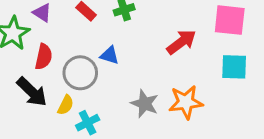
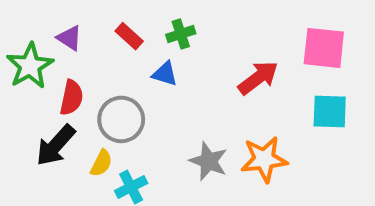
blue triangle: (110, 55) -> (165, 74), moved
black arrow: (32, 92) -> (56, 145), turned 88

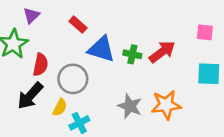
green cross: (181, 34) -> (132, 54), moved, turned 30
purple triangle: (70, 38) -> (31, 15), moved, turned 42
pink square: (324, 48) -> (205, 32), size x0.6
blue triangle: (165, 74) -> (101, 49), size x1.6

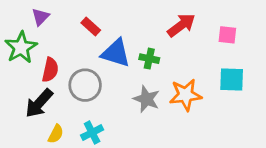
red arrow: (162, 52) -> (181, 25), moved
orange star: (166, 105) -> (186, 95), moved
gray star: (130, 106) -> (146, 99), moved
yellow semicircle: (60, 107) -> (56, 134), moved

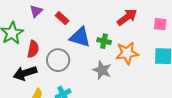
purple triangle: (40, 17) -> (36, 11), moved
orange star: (186, 95) -> (127, 53), moved
black arrow: (39, 103) -> (25, 73), turned 30

